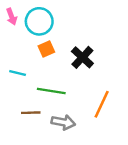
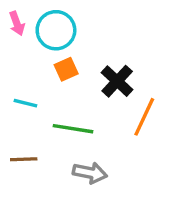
orange line: (102, 104) -> (144, 117), moved
brown line: (31, 113) -> (24, 159), moved

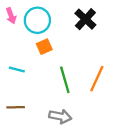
black cross: (117, 81) -> (85, 19), moved
green line: (73, 129) -> (65, 80), moved, turned 65

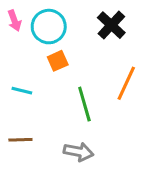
orange line: (97, 79) -> (126, 83), moved

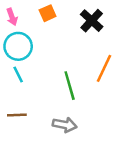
cyan circle: (49, 27) -> (18, 46), moved
orange square: (58, 61) -> (48, 13), moved
cyan line: (22, 91) -> (18, 75), turned 49

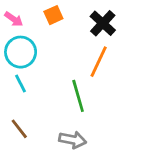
pink arrow: (12, 17) -> (14, 19), turned -35
orange line: (104, 68) -> (99, 62), moved
brown line: (17, 115) -> (19, 129), turned 54

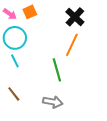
orange square: (53, 15) -> (30, 12), moved

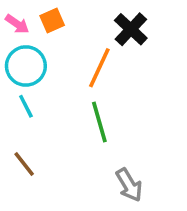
orange line: (72, 45) -> (99, 68), moved
gray arrow: (53, 102) -> (129, 185), moved, turned 48

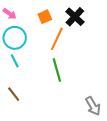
orange square: (52, 21) -> (45, 17), moved
gray arrow: (129, 185) -> (93, 106), moved

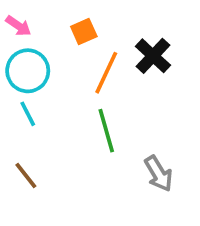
black cross: (75, 17) -> (153, 56), moved
gray arrow: (93, 106) -> (159, 174), moved

